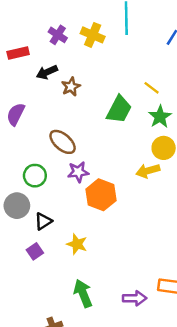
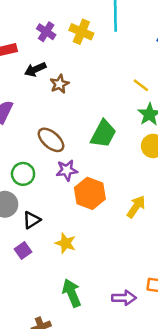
green trapezoid: (119, 109) -> (103, 134), moved
yellow arrow: (148, 171) -> (136, 207), moved, turned 140

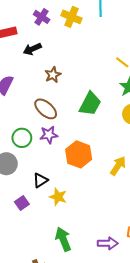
brown star: (59, 84) -> (53, 75), moved
purple star: (67, 170) -> (49, 135), moved
black triangle: (32, 220) -> (40, 180), moved

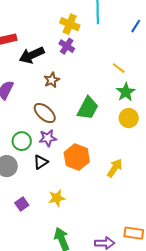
purple cross: (42, 17) -> (67, 46), moved
black arrow: (32, 49) -> (32, 55), size x1.4
black triangle: (40, 180) -> (41, 162), moved
yellow star: (58, 197) -> (57, 198), turned -30

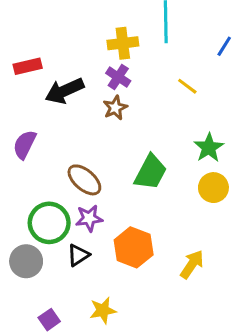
yellow cross: (70, 24) -> (123, 43), turned -30
yellow line: (119, 68) -> (187, 86), moved
brown star: (52, 80) -> (115, 108), moved
green circle: (22, 141) -> (49, 223), size x1.4

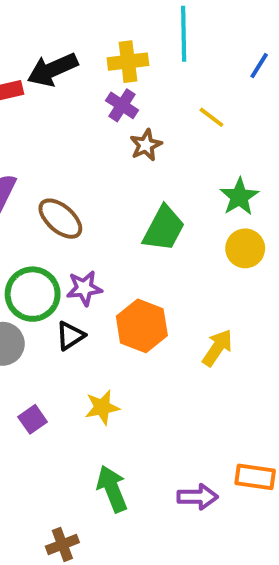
black arrow: (64, 91) -> (52, 70), moved
brown star: (115, 108) -> (146, 145), moved
brown ellipse: (84, 180) -> (60, 219), moved

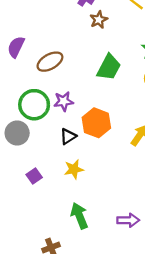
brown ellipse: (60, 219) -> (50, 62), turned -70
black triangle: (70, 336) -> (68, 136), moved

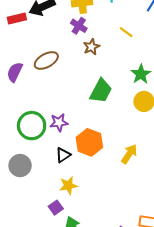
brown ellipse: (50, 62) -> (46, 60), moved
gray circle: (17, 133) -> (20, 166), moved
purple square: (34, 176) -> (56, 208), moved

